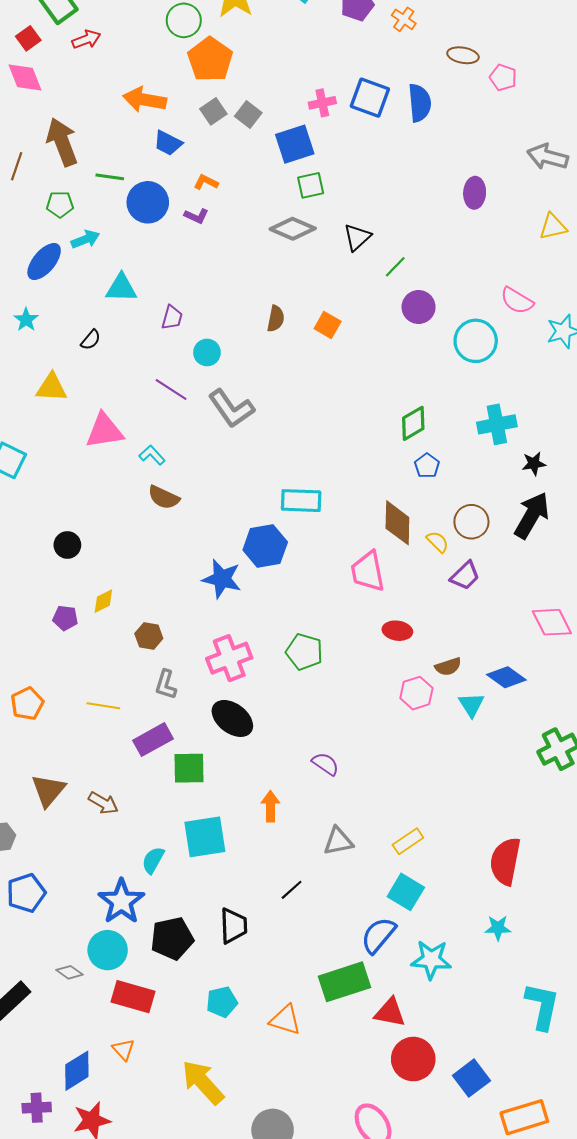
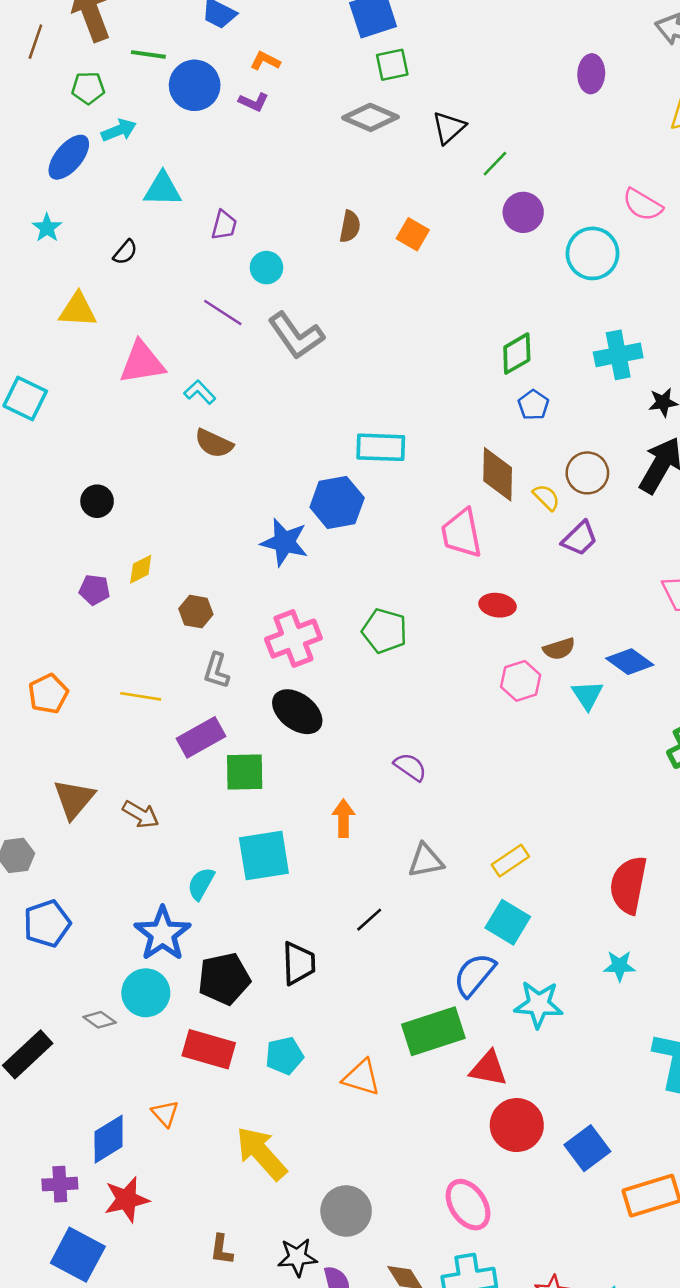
red rectangle: (133, 997) -> (209, 1049), moved

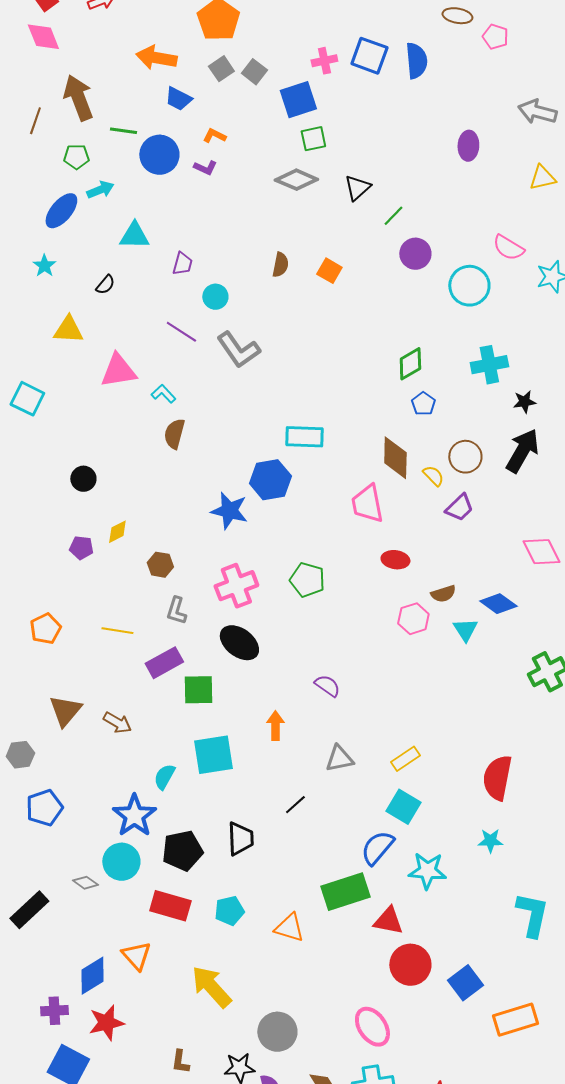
brown semicircle: (214, 443) -> (174, 434), turned 80
orange triangle: (165, 1113) -> (136, 956), size x1.4

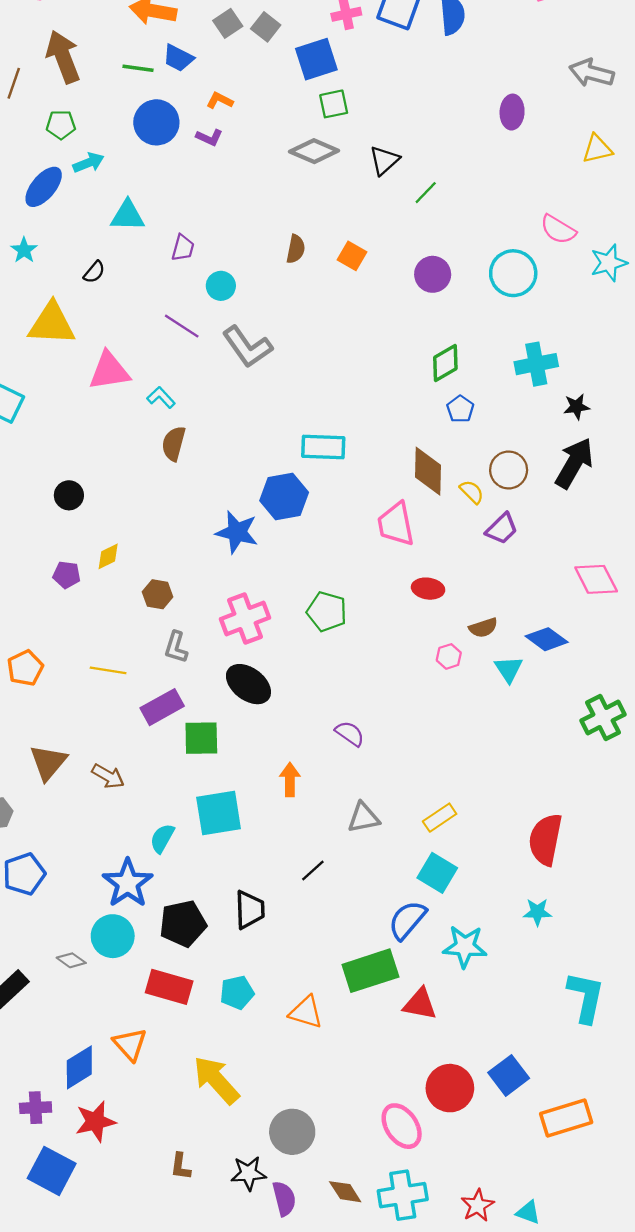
green line: (123, 131) -> (138, 68), moved
purple circle: (415, 254) -> (433, 274), moved
yellow triangle: (68, 330) -> (52, 324), size x1.4
pink hexagon: (413, 619) -> (449, 656), size x0.7
red circle: (410, 965) -> (450, 1088), moved

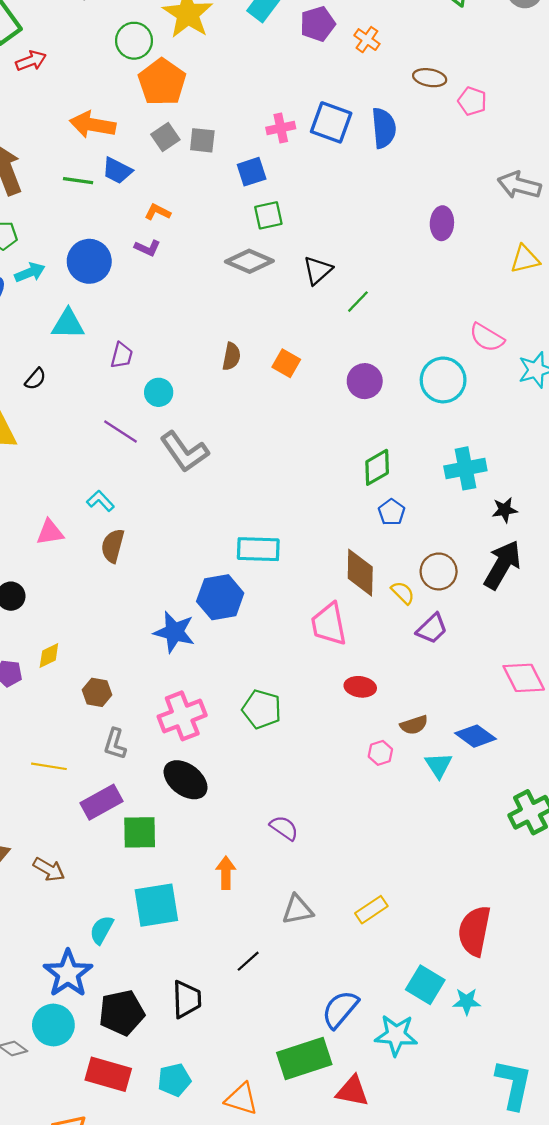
gray square: (266, 27) -> (202, 140), turned -32
blue square: (316, 59) -> (252, 172), size x0.7
blue circle: (156, 122) -> (89, 261), moved
pink triangle: (109, 371) -> (50, 532), moved, size x0.7
cyan square: (437, 873) -> (425, 985), moved

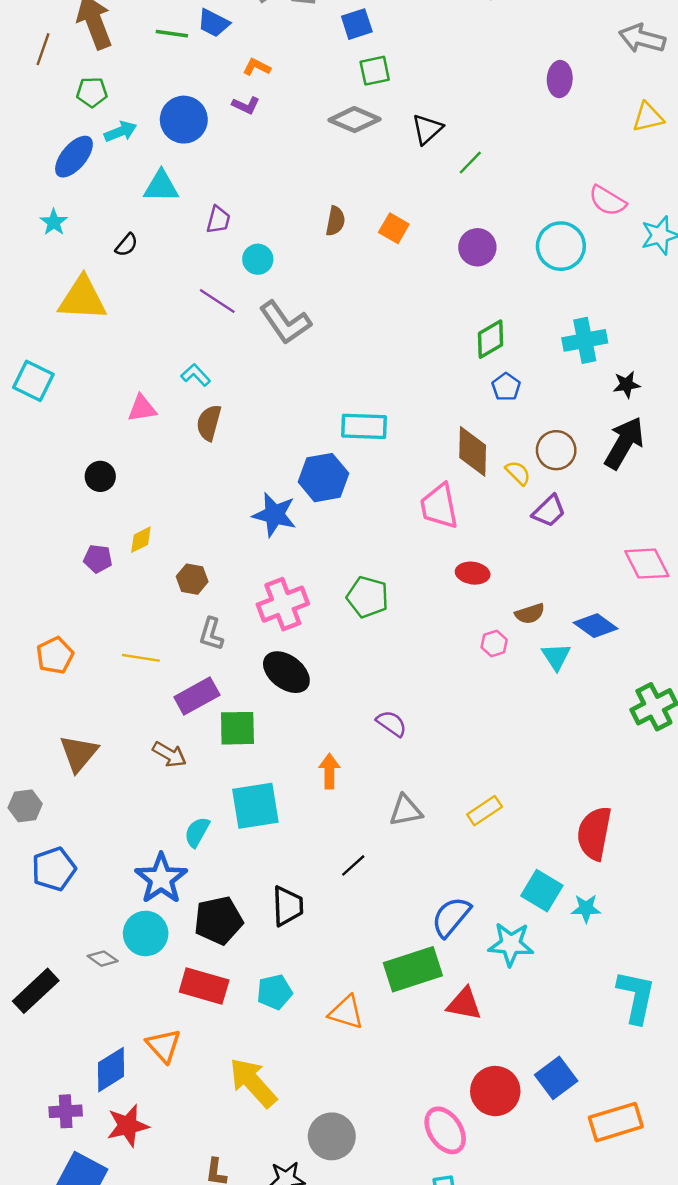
brown arrow: (49, 869) -> (169, 754), moved

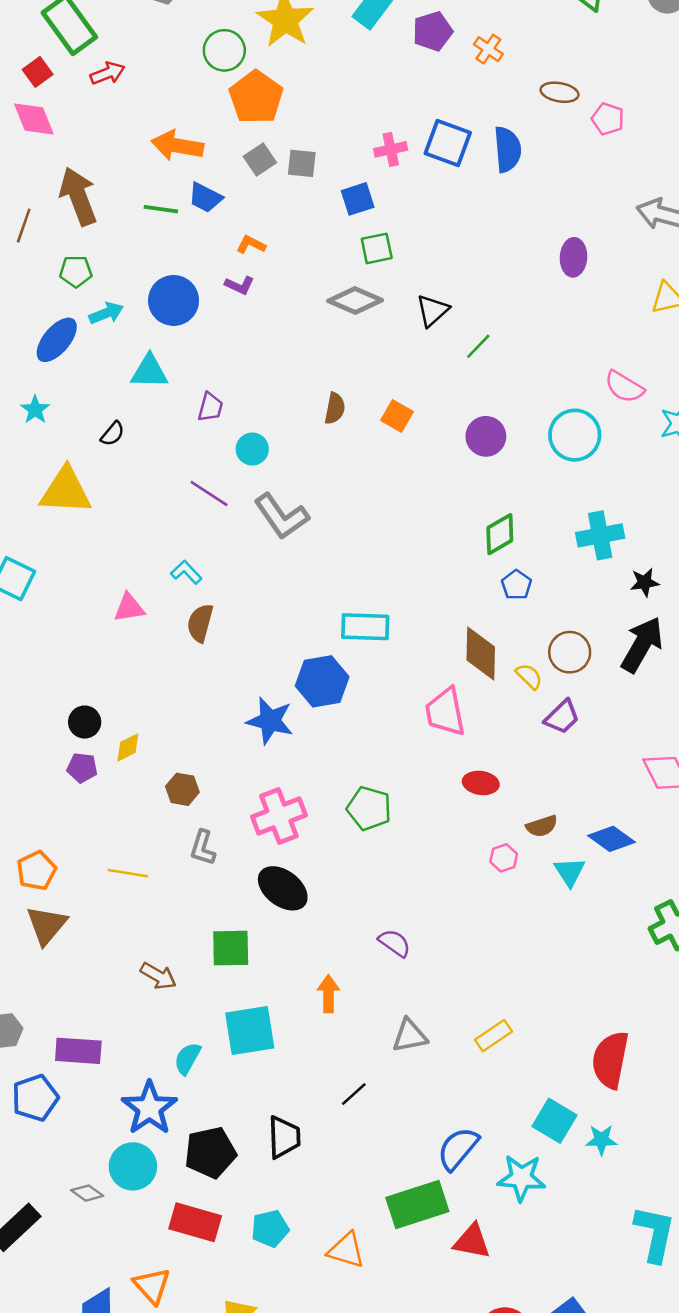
black circle: (100, 476) -> (85, 722), moved
purple rectangle: (197, 696) -> (78, 1051), moved, turned 33
brown triangle: (79, 753) -> (47, 925), moved

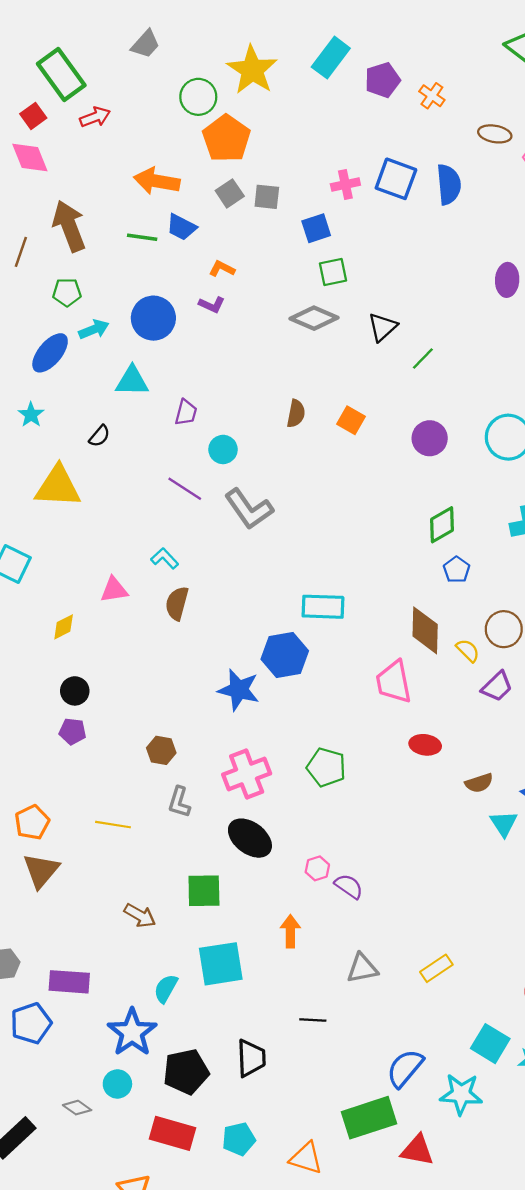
yellow diamond: (128, 747) -> (64, 627), moved
pink hexagon: (504, 858) -> (317, 868), moved
black line: (354, 1094) -> (313, 1020), turned 45
cyan circle: (133, 1166) -> (117, 1084), size x0.7

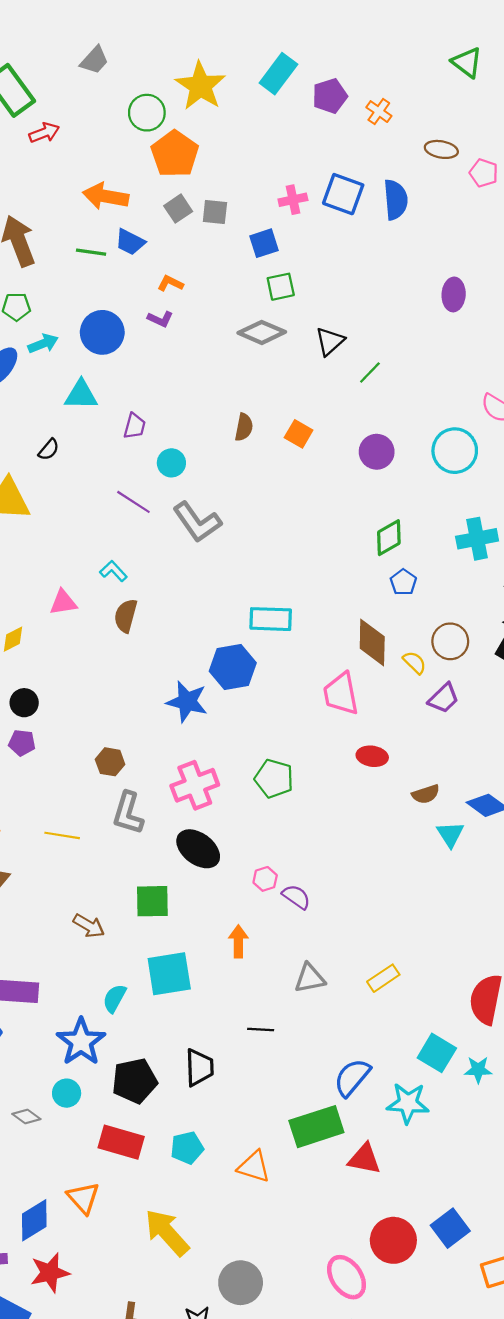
gray L-shape: (179, 802) -> (128, 813), size x1.4

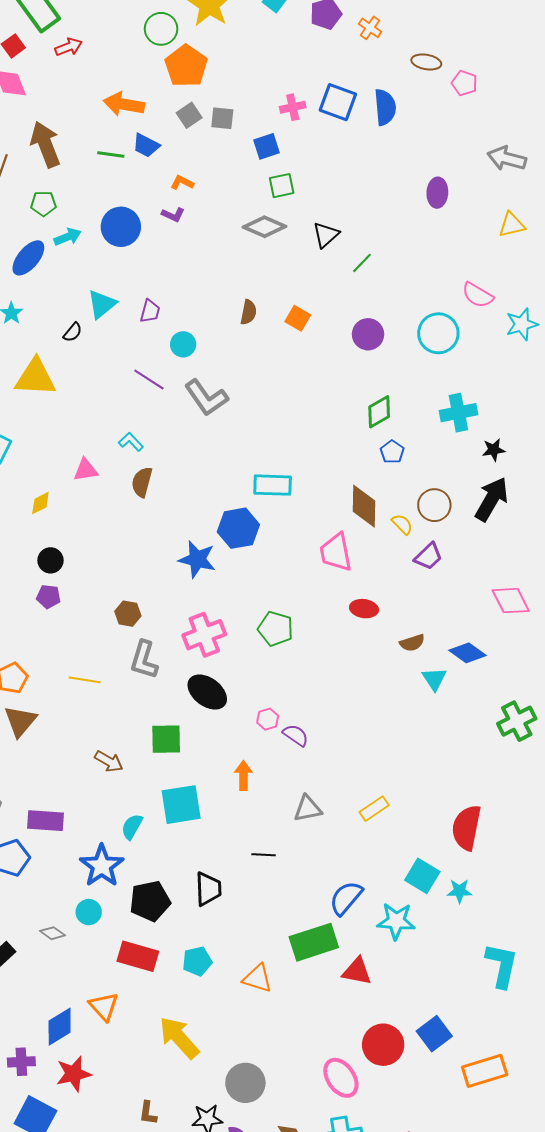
cyan triangle: (81, 395) -> (102, 304), moved, turned -40

